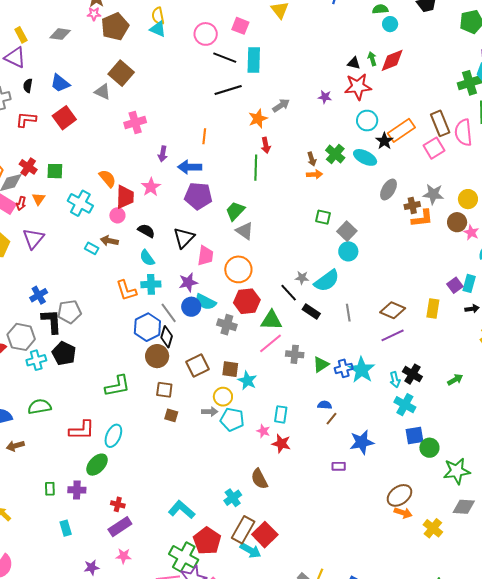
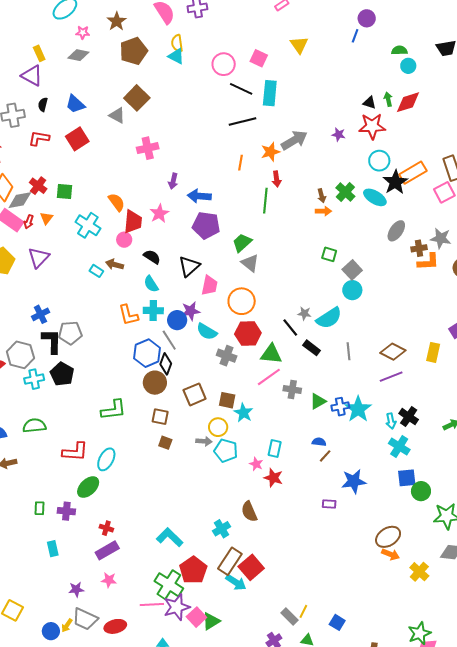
pink star: (94, 14) -> (83, 32), moved
gray arrow: (281, 105) -> (294, 140), size x1.5
orange line: (204, 136) -> (241, 163), moved
black star: (384, 141) -> (395, 182), size x1.4
blue circle: (191, 307) -> (177, 320), moved

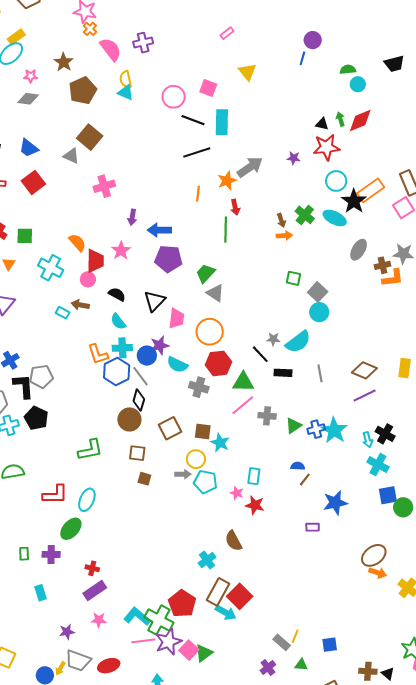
black rectangle: (312, 348) -> (283, 373), turned -30
blue hexagon: (147, 353) -> (117, 372), moved
cyan L-shape: (170, 537) -> (137, 616), moved
blue square: (337, 622) -> (330, 645), turned -35

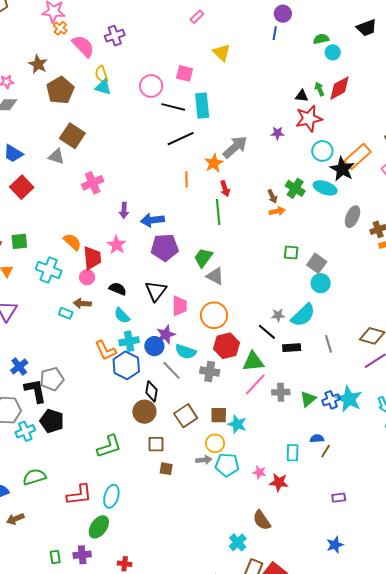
gray line: (140, 376) -> (172, 370), moved
cyan rectangle: (254, 476) -> (293, 453), moved
blue star: (335, 503) -> (335, 545), moved, size x0.7

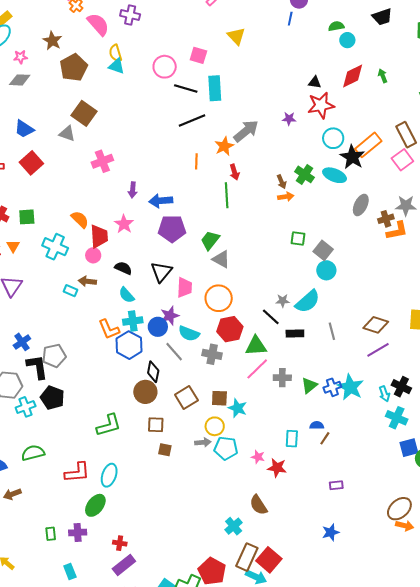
purple cross: (115, 36) -> (130, 15), turned 30
green arrow: (319, 89) -> (383, 76), moved

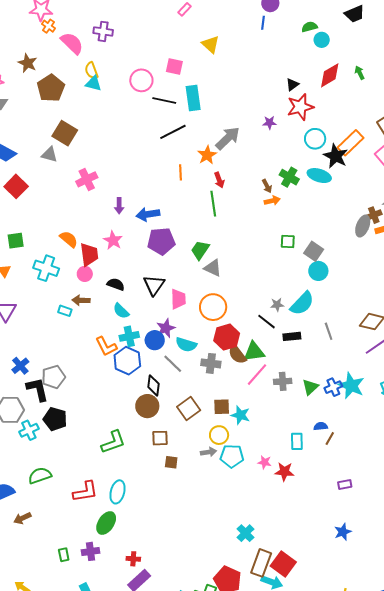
black triangle: (315, 82) -> (292, 84), turned -40
gray ellipse: (361, 205) -> (363, 226), moved
brown semicircle: (258, 505) -> (237, 354), moved

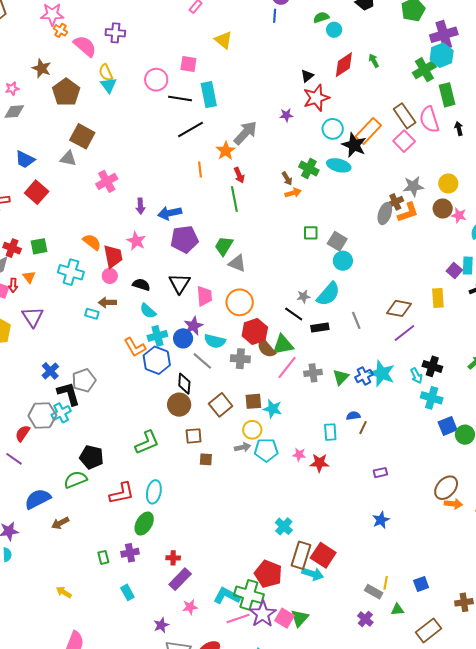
cyan triangle: (94, 83) -> (109, 85), turned 42
black pentagon: (55, 419) -> (91, 457), moved
cyan cross: (29, 430) -> (61, 413), moved

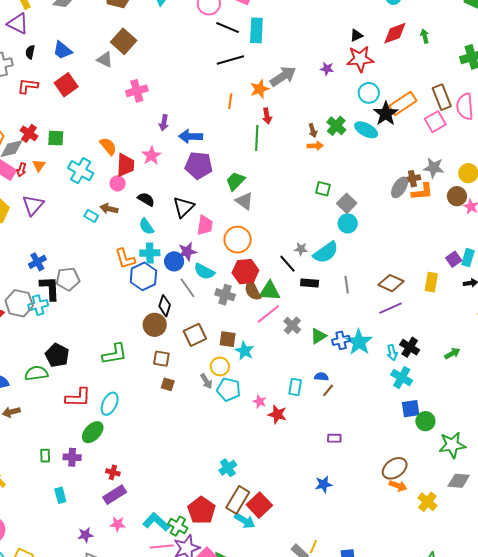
gray cross: (313, 373) -> (292, 325), turned 36
gray arrow: (243, 447) -> (206, 381), turned 56
green cross: (249, 595) -> (178, 526), size x0.7

